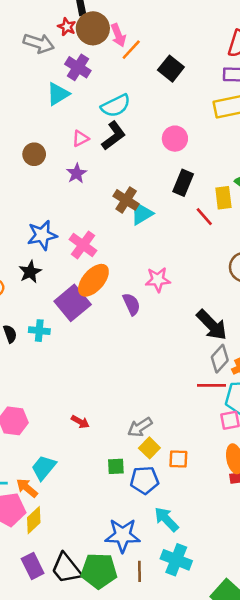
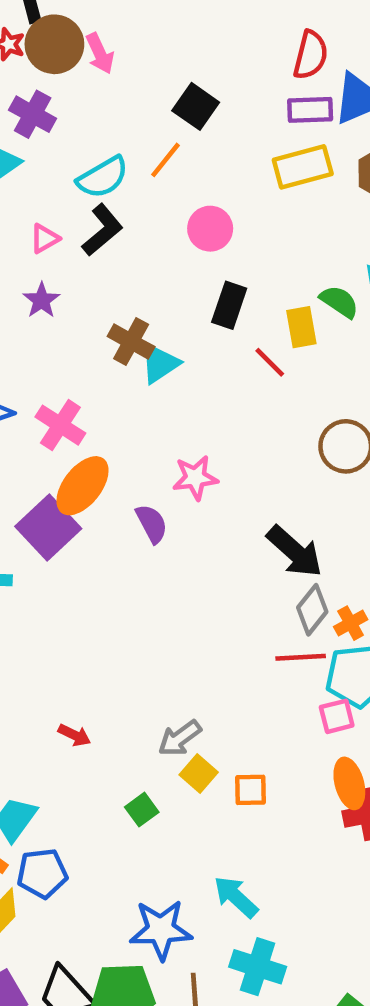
orange line: (131, 50) -> (165, 160), moved
green square: (116, 466) -> (142, 810), turned -30
blue pentagon: (144, 480) -> (42, 873), moved

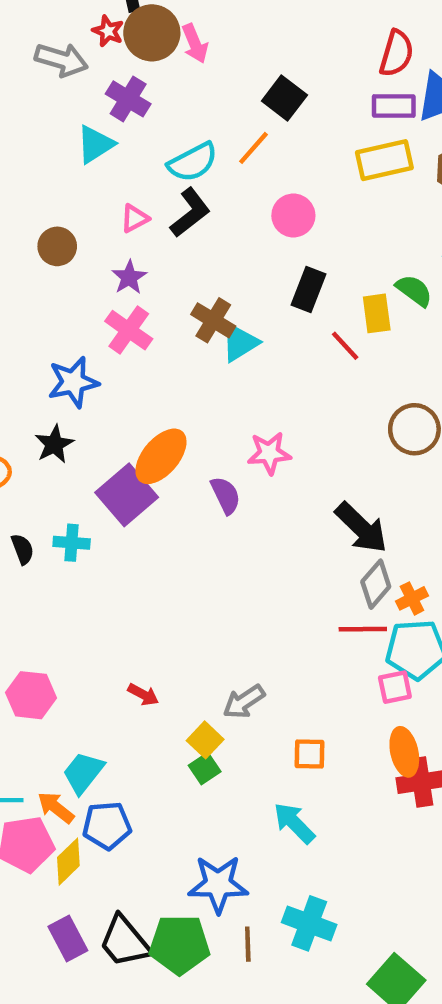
pink cross: (60, 425) -> (129, 330), moved
yellow square: (199, 774) -> (205, 740), moved
cyan arrow: (236, 897) -> (294, 823), moved

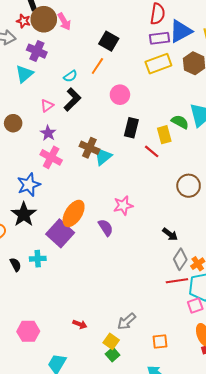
cyan semicircle: (193, 162) -> (70, 76), size x0.6
black star: (54, 444) -> (24, 214), size x1.4
black arrow: (361, 528) -> (170, 234), size x0.6

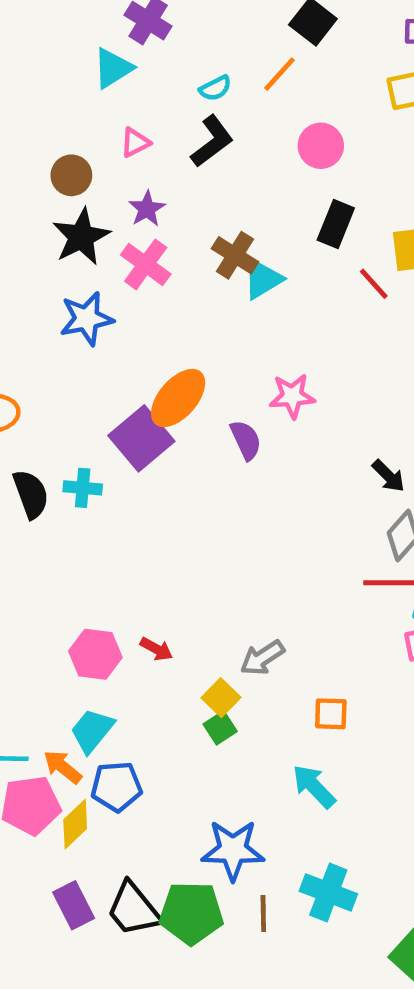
pink triangle: (47, 106) -> (135, 143), moved
black star: (24, 214) -> (81, 237), moved
black semicircle: (16, 265) -> (31, 494), size x1.5
pink hexagon: (28, 331) -> (95, 654), moved

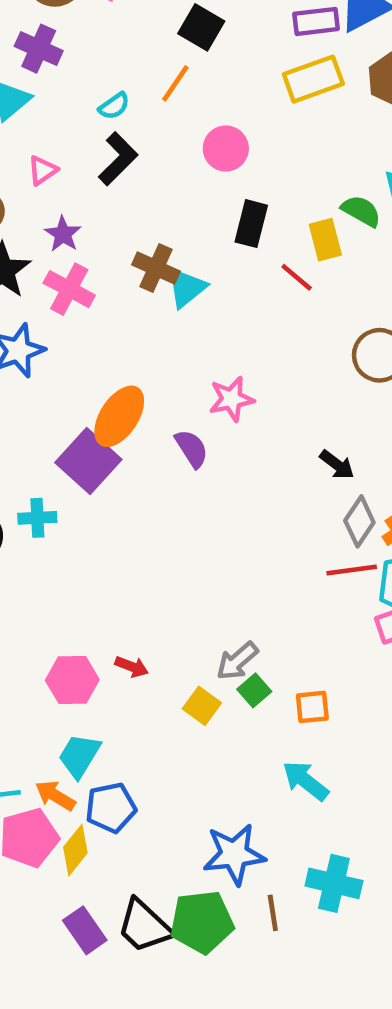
green square: (220, 728) -> (254, 690), moved

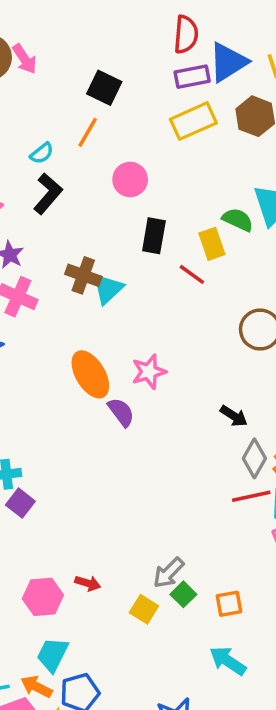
orange ellipse: (119, 416) -> (90, 374), moved, turned -60
purple square: (88, 461) -> (20, 503), moved, size x0.6

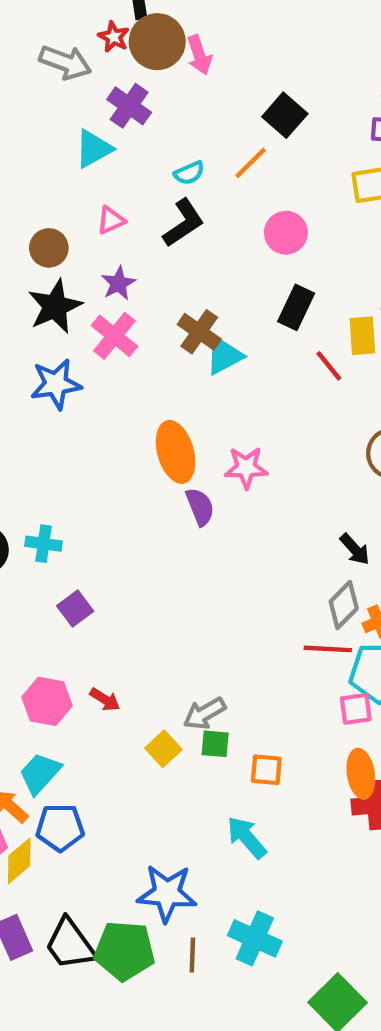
black arrow: (234, 416) -> (355, 549), moved
purple square: (20, 503) -> (75, 609), moved
green square: (183, 594) -> (215, 744), turned 35

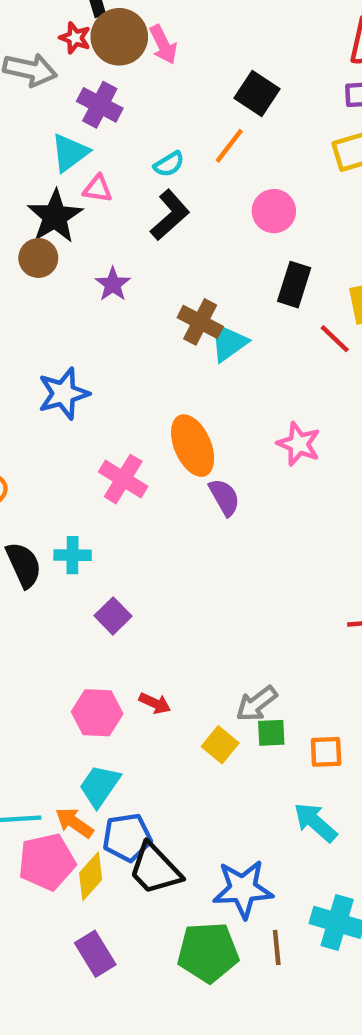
pink triangle: (111, 220) -> (98, 189), moved, turned 40
black star: (55, 306) -> (55, 216), moved
pink cross: (114, 336) -> (123, 479), moved
pink star: (246, 468) -> (299, 444), moved, turned 30
black trapezoid: (70, 944) -> (155, 869), moved

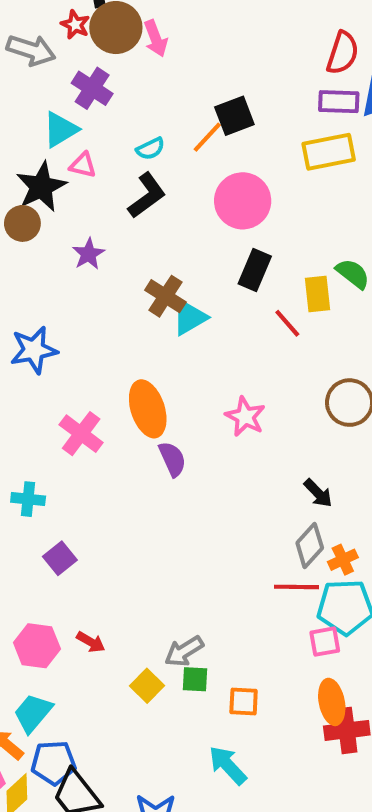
black square: (257, 93) -> (234, 116), moved, turned 30
pink circle: (274, 211) -> (243, 201), size x1.4

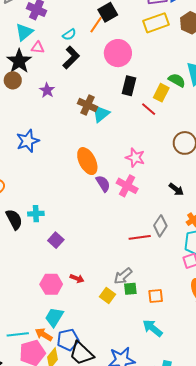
yellow rectangle: (318, 294) -> (161, 93), turned 42
pink cross: (81, 434) -> (127, 186), moved
gray diamond: (310, 545) -> (160, 226), moved
red line: (296, 587) -> (140, 237), moved

